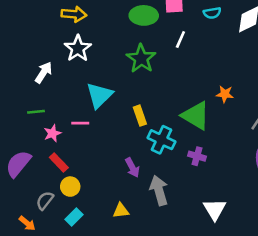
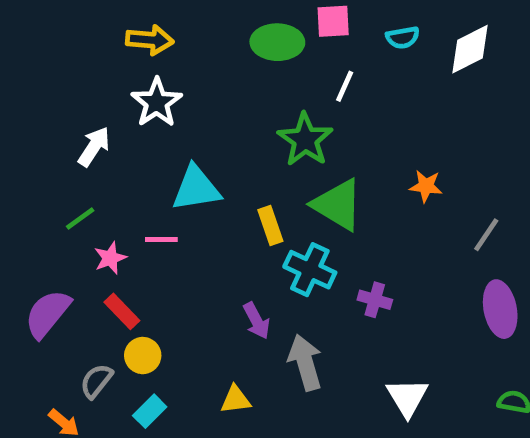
green star: (141, 59) -> (305, 140), moved
cyan triangle: (99, 95) -> (196, 188), turned 36
green line: (36, 112) -> (80, 219), turned -30
green triangle: (196, 116) -> (338, 205), moved

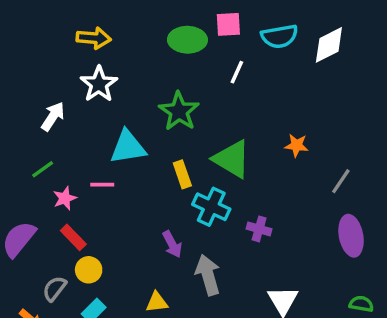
cyan semicircle: (403, 38) -> (279, 36), size x1.5
green star: (305, 140) -> (179, 111), moved

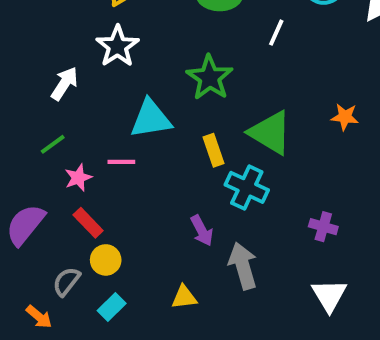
purple cross: (259, 229) -> (323, 227), moved

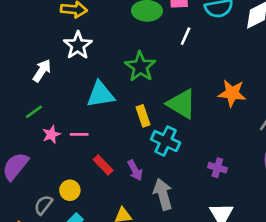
orange star: (345, 117) -> (232, 93), size x1.5
pink line: (121, 162) -> (79, 134), moved
red rectangle: (88, 223) -> (103, 165), moved

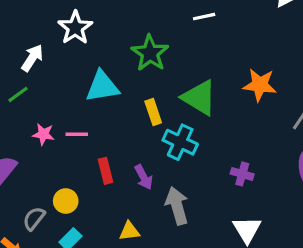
white line: (186, 36) -> (204, 17), turned 54
green line: (34, 112) -> (18, 94), moved
pink star: (51, 134) -> (43, 134), turned 30
red rectangle: (103, 165) -> (105, 171), turned 30

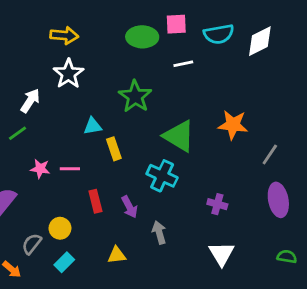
cyan triangle: (102, 87) -> (93, 126), size x0.6
yellow rectangle: (153, 112) -> (114, 149), moved
gray arrow: (177, 206) -> (159, 232), size x0.7

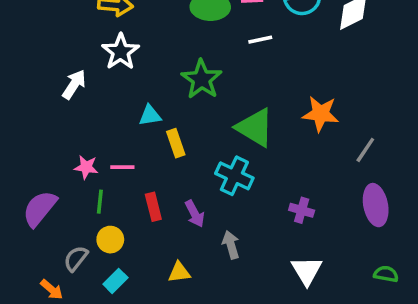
green line: (17, 133) -> (100, 202), moved, turned -48

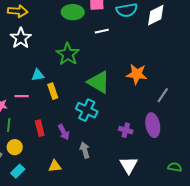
pink line: (122, 167) -> (22, 96), moved
purple ellipse: (376, 205) -> (153, 125), moved

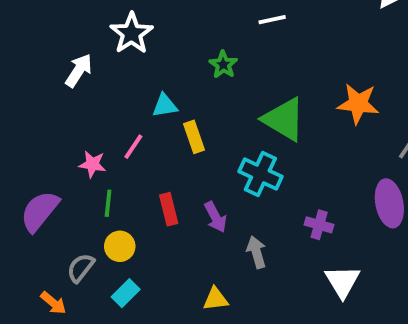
white line: (102, 31) -> (272, 20), moved
green star: (68, 54) -> (223, 65), size x0.6
pink line: (22, 96) -> (133, 147), turned -56
purple cross: (126, 130) -> (319, 225), moved
yellow triangle: (55, 166) -> (215, 299), moved

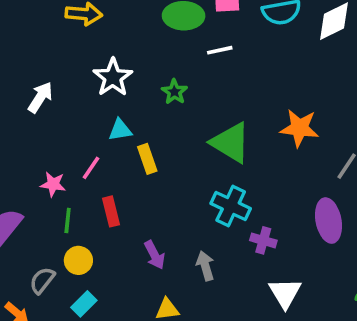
white star: (131, 33) -> (113, 77), moved
cyan cross: (260, 174) -> (231, 206), moved
red rectangle: (169, 209) -> (111, 211), moved
purple arrow: (215, 217) -> (155, 255), moved

